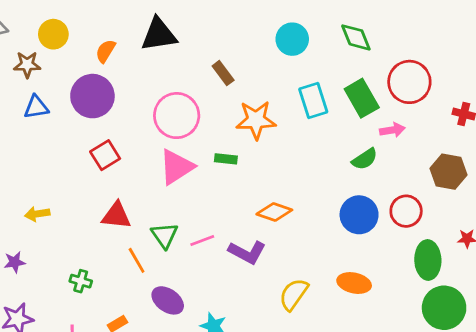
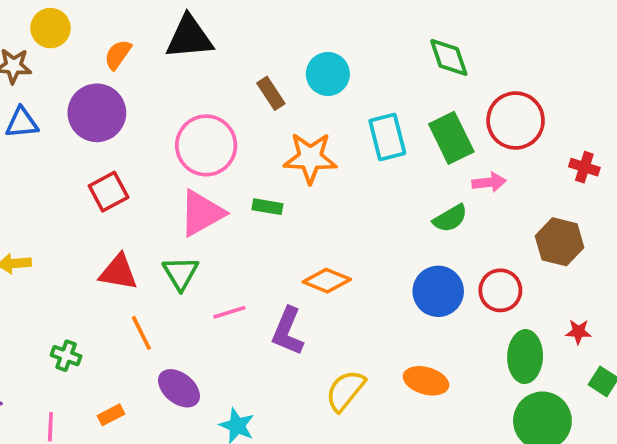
cyan circle: (292, 39) -> (328, 74), moved
green triangle: (164, 235) -> (181, 273), moved
purple L-shape: (247, 252) -> (288, 331), turned 81

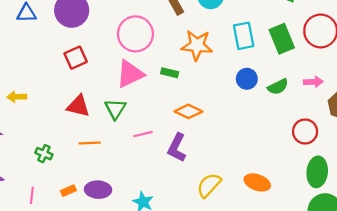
pink arrow: (489, 182) -> (313, 82), moved
orange diamond: (327, 281) -> (188, 111), moved
blue circle: (438, 291) -> (247, 79), moved, size x0.7
orange line: (141, 333) -> (90, 143), turned -70
purple ellipse: (179, 388) -> (98, 190), moved, turned -40

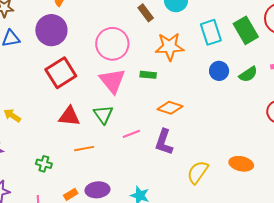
red square: (76, 58) -> (61, 73), size x1.4
pink triangle: (130, 74) -> (112, 81), turned -36
yellow arrow: (17, 97) -> (12, 115), turned 42

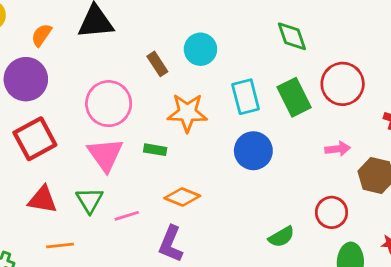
blue circle: (219, 71) -> (253, 151), size x1.4
green semicircle: (248, 74) -> (281, 237), moved
pink line: (131, 134) -> (127, 216), moved

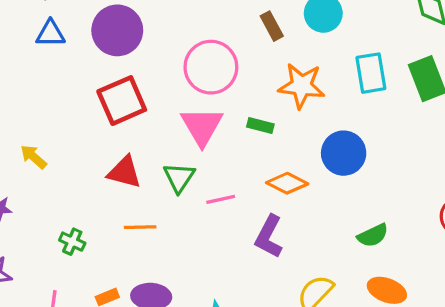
blue circle: (253, 151) -> (344, 153), moved
green semicircle: (281, 237) -> (373, 235), moved

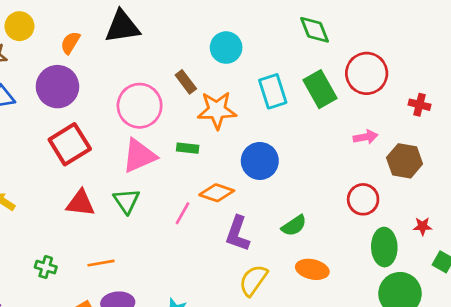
brown rectangle: (272, 26) -> (186, 82), moved
pink triangle: (202, 126) -> (139, 156), turned 45
pink line: (221, 199) -> (182, 213), moved, turned -40
orange line: (140, 227) -> (101, 263), moved
purple L-shape: (269, 237) -> (238, 234), moved

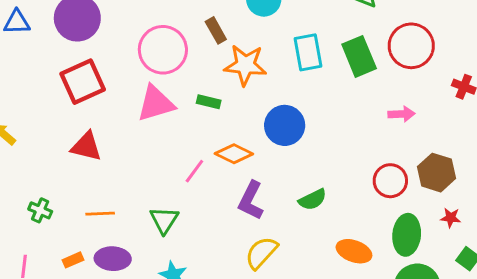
brown hexagon: (405, 161) -> (436, 173), moved
green triangle: (126, 201) -> (164, 220), moved
orange ellipse: (312, 269) -> (354, 251), moved

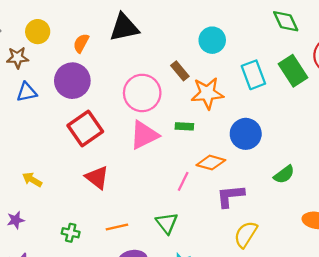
red triangle: (86, 146) -> (97, 178), turned 35
green semicircle: (313, 200) -> (284, 175), moved
purple L-shape: (251, 201) -> (230, 196), turned 68

